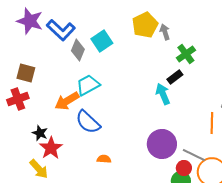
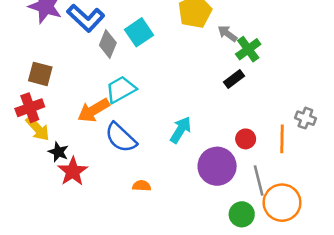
gray arrow: (165, 32) -> (227, 34), moved, turned -35
cyan arrow: (163, 94) -> (181, 130), moved, turned 55
gray line: (194, 155) -> (259, 181), turned 50
red circle: (184, 168) -> (246, 139), moved
yellow arrow: (39, 169) -> (38, 128), moved

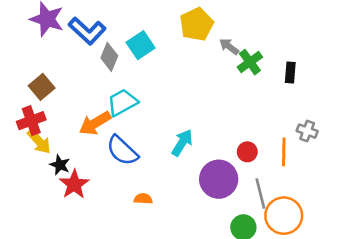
brown square: (40, 74) -> (42, 87), turned 35
black rectangle: (234, 79) -> (290, 72), moved, turned -48

